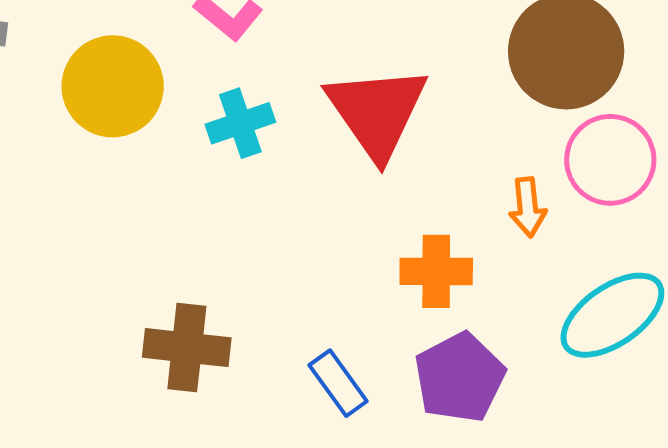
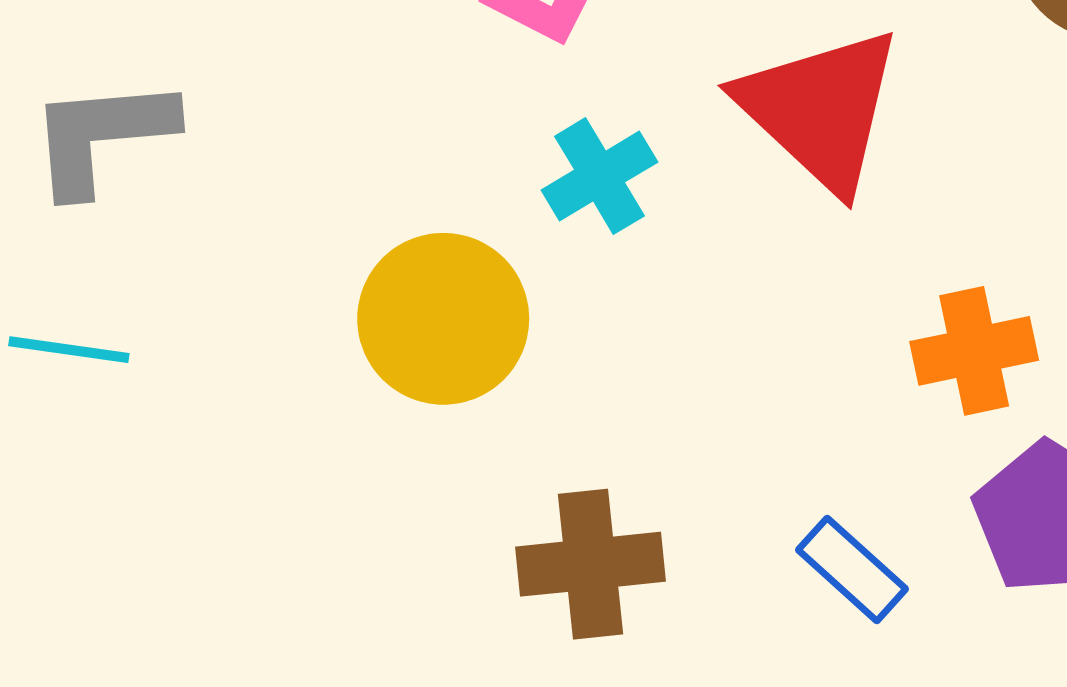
yellow circle: (113, 86) -> (443, 319), moved

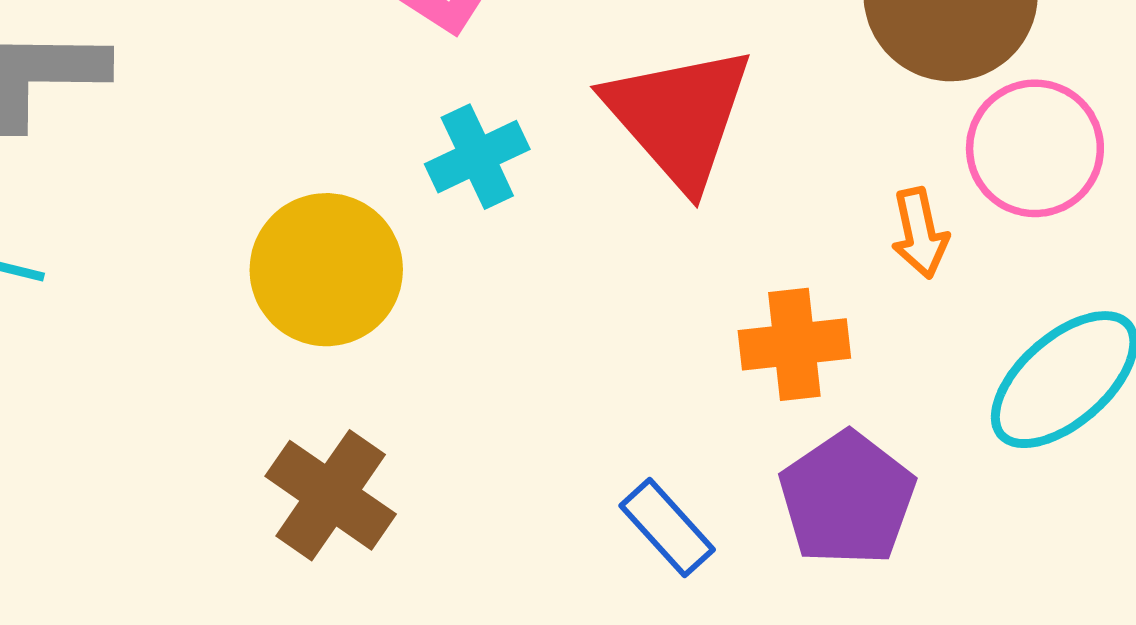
brown cross: (590, 564) -> (331, 495), moved, turned 35

